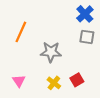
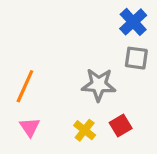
orange line: (21, 32) -> (25, 86), moved
gray star: (51, 52) -> (99, 85), moved

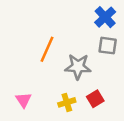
orange line: (25, 86) -> (47, 49), moved
yellow cross: (85, 130) -> (67, 102), turned 35

